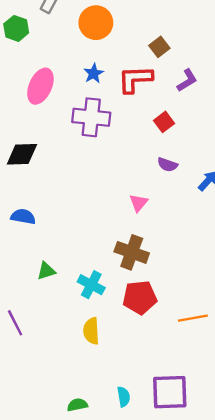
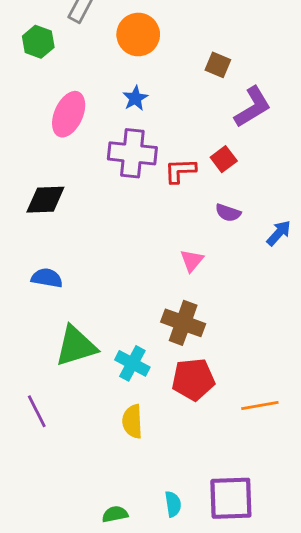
brown square: (159, 47) -> (218, 65), turned -30
red L-shape: (135, 79) -> (180, 171), moved, size x0.7
purple L-shape: (187, 80) -> (253, 107), size x1.4
green triangle: (46, 271) -> (76, 346), size x1.8

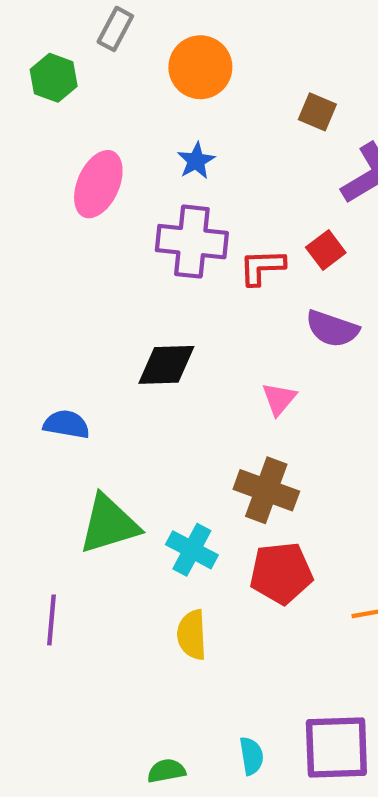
black diamond: (45, 200) -> (166, 365), moved
purple semicircle: (228, 213) -> (332, 329), size x1.4
purple line: (37, 411) -> (52, 620), turned 32

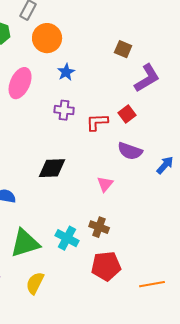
orange circle: (200, 67) -> (47, 38), moved
purple cross: (192, 242) -> (64, 110), size x0.6
brown cross: (266, 490) -> (99, 227), size x0.7
cyan cross: (192, 550) -> (67, 238), moved
yellow semicircle: (192, 635) -> (35, 283), moved, turned 30

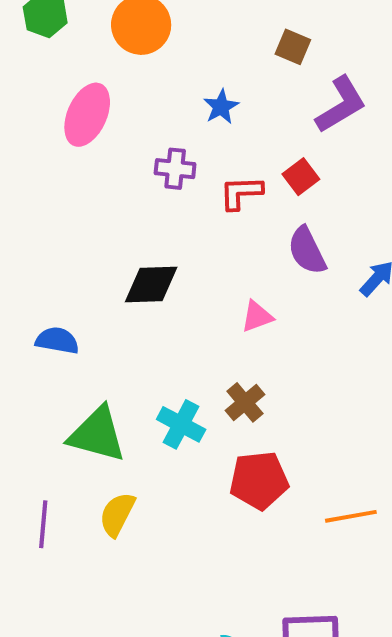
blue star: (66, 72) -> (221, 107), moved
purple semicircle: (130, 151) -> (307, 251), turned 45
pink triangle: (105, 184) -> (257, 317), turned 30
brown cross: (99, 227) -> (245, 402), turned 30
green triangle: (25, 243) -> (97, 434), turned 32

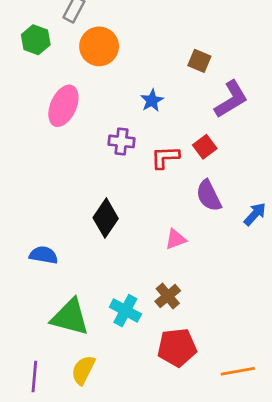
black diamond: (151, 285) -> (106, 218), turned -54

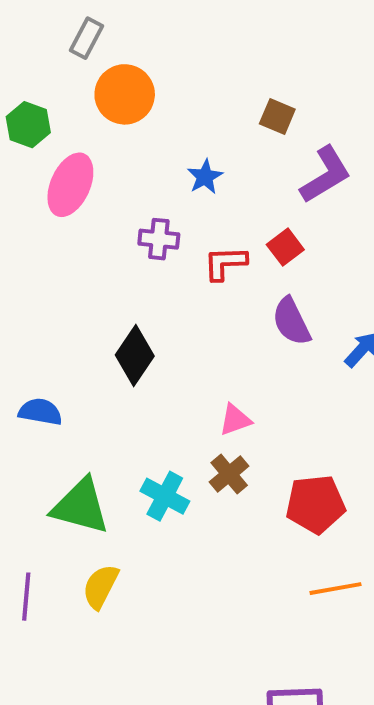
green hexagon: (36, 40) -> (28, 125), moved
pink triangle: (176, 239) -> (235, 420), moved
red pentagon: (177, 347) -> (315, 504), moved

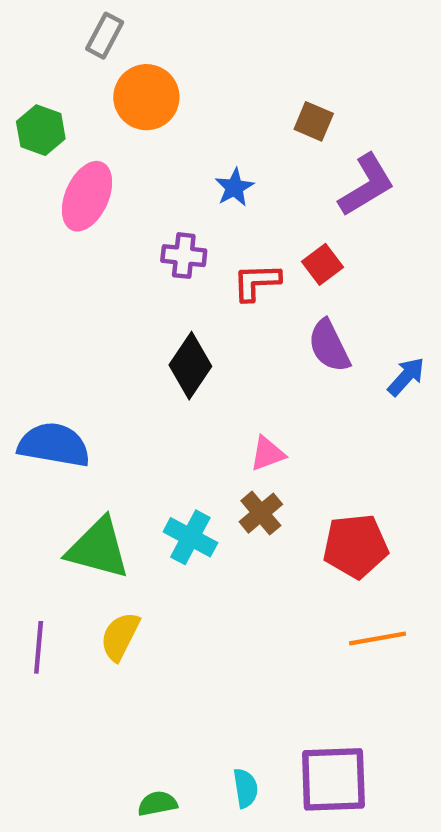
black diamond: (135, 356) -> (190, 366), moved
blue semicircle: (40, 412) -> (54, 445), size x1.5

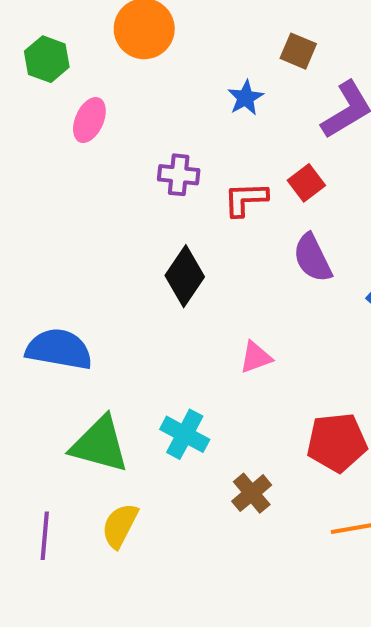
blue star: (234, 187) -> (246, 98), moved
pink ellipse: (87, 196) -> (89, 120), size x0.7
brown cross: (261, 513) -> (252, 493), moved

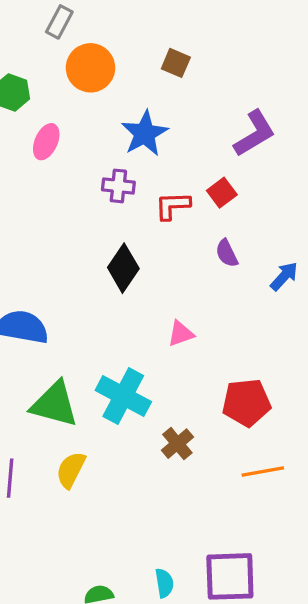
brown square: (298, 51) -> (176, 63), moved
blue star: (246, 98) -> (145, 133), moved, size x1.6
purple semicircle: (312, 258) -> (227, 253), size x0.7
cyan cross: (185, 434) -> (123, 396), size x1.4

